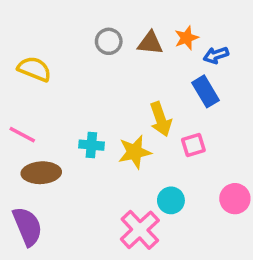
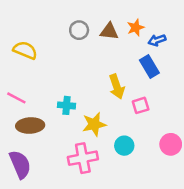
yellow star: (135, 152) -> (94, 124), moved
pink cross: (140, 230) -> (83, 158), moved, turned 32

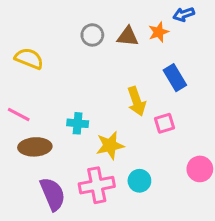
blue arrow: (157, 40) -> (184, 14), moved
cyan circle: (124, 146) -> (139, 181), moved
purple semicircle: (20, 164) -> (53, 194), moved

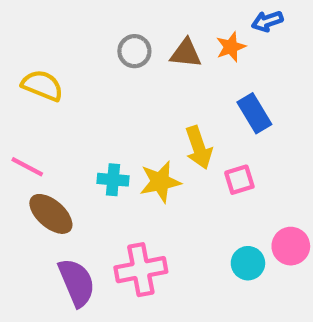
yellow star: (110, 145) -> (160, 182), moved
brown ellipse: (35, 147) -> (51, 214), turned 44
cyan circle: (139, 181) -> (248, 263), moved

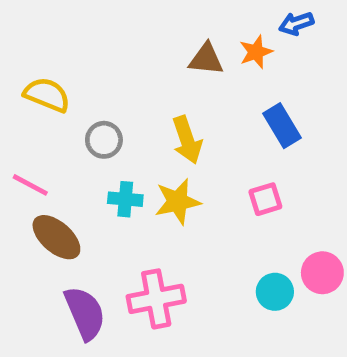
gray circle: (134, 51) -> (104, 140), moved
yellow arrow: (199, 148) -> (187, 140), moved

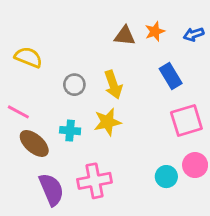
blue arrow: (296, 23) -> (194, 34), moved
gray circle: (104, 140) -> (74, 85), moved
cyan cross: (125, 199) -> (70, 131), moved
pink square: (265, 199) -> (186, 121), moved, size x1.6

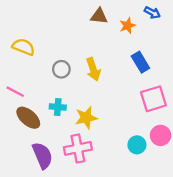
blue arrow: (194, 34) -> (152, 13), moved, turned -133
brown triangle: (125, 36) -> (99, 16), moved
yellow star: (107, 122) -> (86, 118), moved

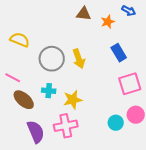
gray circle: (61, 69) -> (52, 59), size x1.6

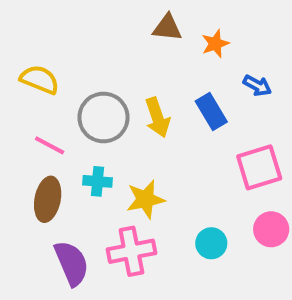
blue arrow: (129, 11) -> (257, 86), moved
blue rectangle: (119, 53) -> (211, 111), moved
pink line: (13, 78) -> (50, 145), moved
brown ellipse: (24, 100) -> (48, 199), turned 60
cyan circle: (116, 123) -> (211, 243), moved

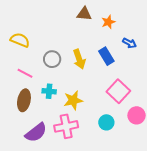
gray circle: (103, 117) -> (52, 59), size x0.7
pink square: (259, 167) -> (118, 91), moved, turned -30
purple semicircle: (72, 263) -> (36, 132), turned 75

